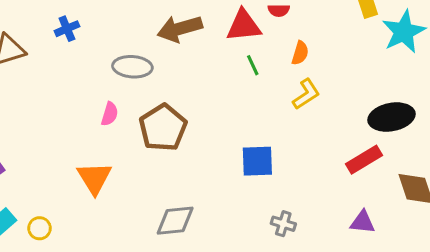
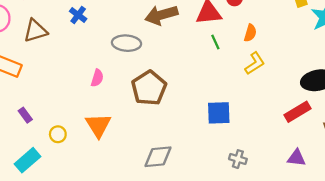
blue cross: (67, 29) -> (78, 15), turned -30
pink semicircle: (110, 114) -> (97, 78), moved
yellow circle: (40, 228) -> (58, 134), moved

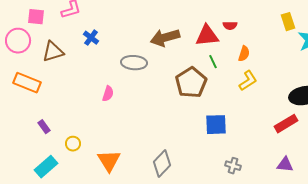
brown pentagon: (149, 88) -> (191, 83), moved
orange triangle: (98, 125) -> (109, 161), moved
gray diamond: (158, 157) -> (162, 164), turned -40

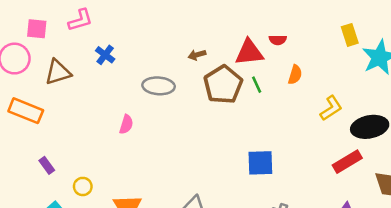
brown arrow: (165, 38) -> (197, 55), size x0.5
yellow L-shape: (248, 81) -> (331, 108), moved
brown pentagon: (191, 83) -> (223, 85), moved

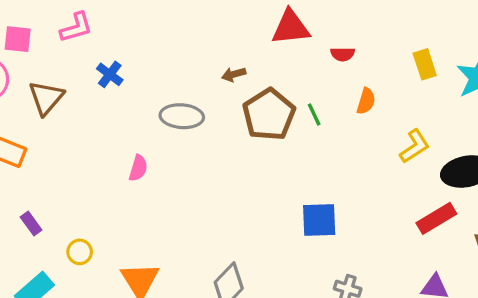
yellow rectangle: (350, 35) -> (425, 64), moved
red triangle: (249, 52) -> (291, 27), moved
brown triangle: (58, 72) -> (46, 98), turned -32

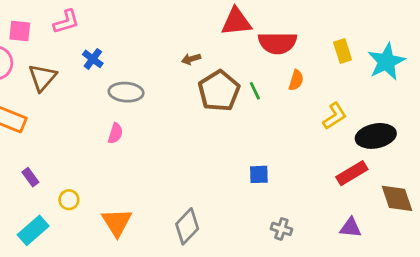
red semicircle: (343, 54) -> (277, 43), size x2.0
gray ellipse: (182, 116) -> (126, 92), moved
blue square: (319, 220) -> (259, 174), size x0.7

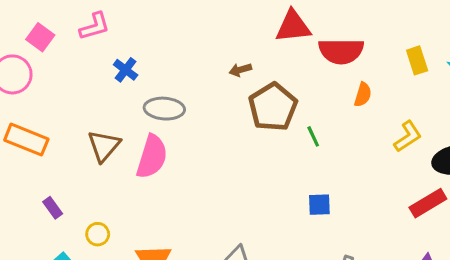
pink square: (20, 31) -> (40, 37), turned 30
brown triangle: (42, 78) -> (104, 146), moved
green line: (255, 91) -> (313, 136), moved
pink semicircle: (115, 133) -> (152, 157), size x1.8

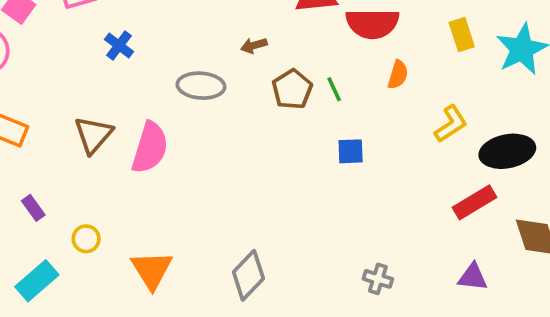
brown pentagon: (273, 107) -> (292, 89), size x0.7
gray ellipse: (164, 109) -> (201, 86), moved
green line: (313, 136) -> (334, 89), moved
blue square: (319, 205) -> (351, 151), moved

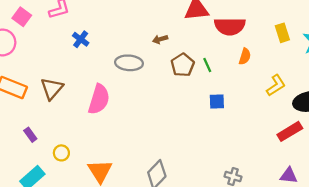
brown triangle: (93, 135) -> (52, 89), moved

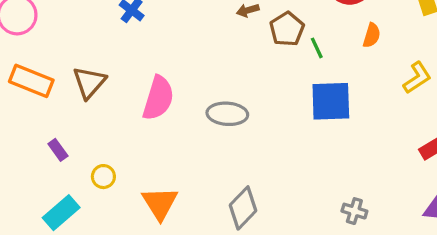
gray ellipse: (129, 63) -> (227, 114), moved
brown pentagon: (183, 65) -> (287, 29), moved
blue square: (217, 101) -> (331, 101), size x1.8

